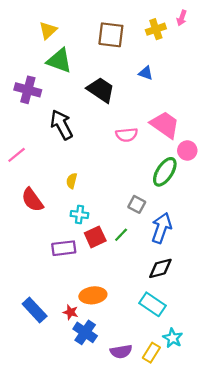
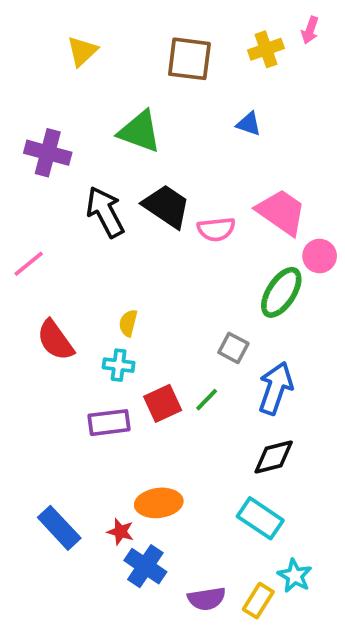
green triangle: (59, 61) -> (140, 132), moved
black trapezoid: (101, 90) -> (166, 206), moved
yellow semicircle: (72, 181) -> (128, 323), moved
cyan cross: (79, 214) -> (119, 365), moved

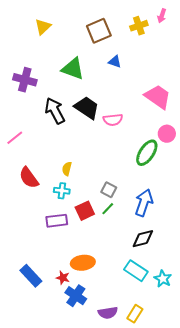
brown square: (189, 59) -> (99, 31), turned -30
blue triangle: (249, 124) -> (115, 62), moved
pink trapezoid: (281, 212) -> (158, 97), moved
gray square: (233, 348) -> (109, 190), moved
cyan star: (295, 576) -> (163, 279), moved

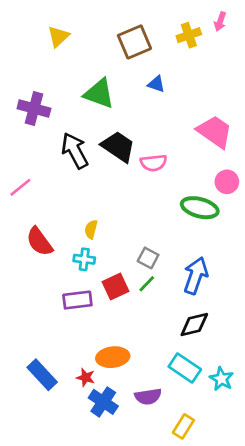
green ellipse: (147, 153) -> (200, 208), turned 72
purple semicircle: (108, 313) -> (148, 397), moved

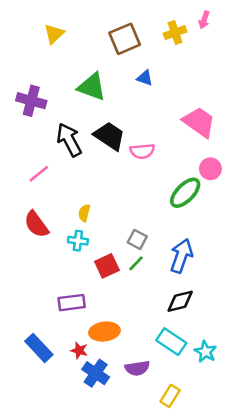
pink line: (20, 187) -> (39, 174), moved
green ellipse: (200, 208) -> (185, 193), turned -60
purple rectangle: (77, 300) -> (72, 303), moved

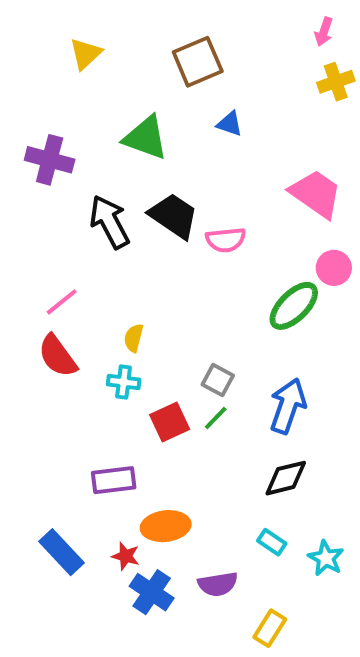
yellow cross: (175, 33) -> (336, 82), moved
pink line: (39, 174) -> (62, 302), moved
cyan rectangle: (171, 342) -> (272, 542), size x0.6

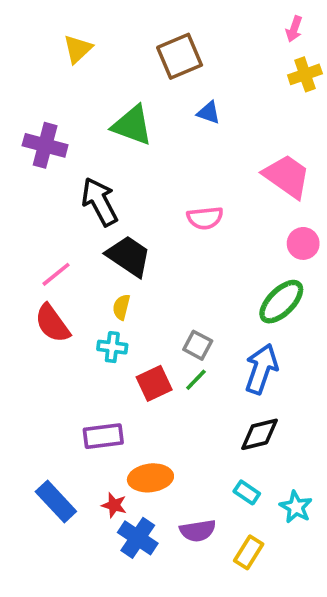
black trapezoid: (174, 216) -> (129, 256), moved
green ellipse: (294, 306) -> (281, 302), moved
yellow rectangle: (270, 628) -> (249, 552), moved

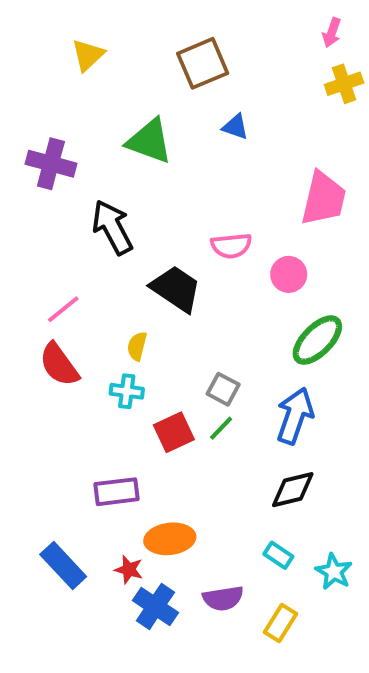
pink trapezoid: (287, 176) -> (324, 199), turned 68
pink circle: (303, 243) -> (289, 274), moved
black trapezoid: (129, 256) -> (176, 289), moved

